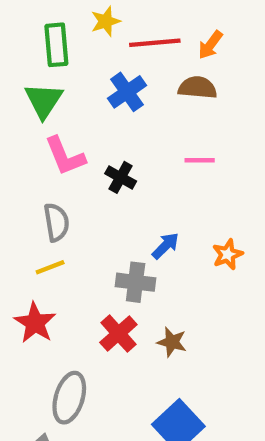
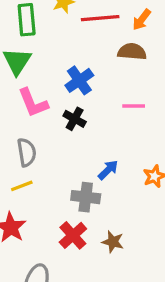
blue cross: (127, 92) -> (79, 80), moved

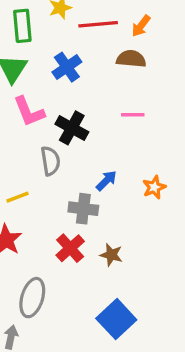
blue cross: (79, 80) -> (67, 67), moved
black cross: (75, 119) -> (72, 128), size x1.4
gray semicircle: (27, 152) -> (50, 161), moved

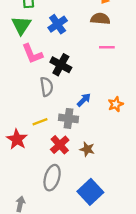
pink line: (133, 115) -> (107, 47), moved
yellow line: (17, 197) -> (40, 122), moved
gray ellipse: (32, 298) -> (52, 178), moved

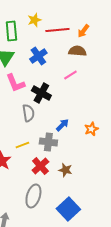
pink line: (107, 47) -> (70, 75), moved, turned -32

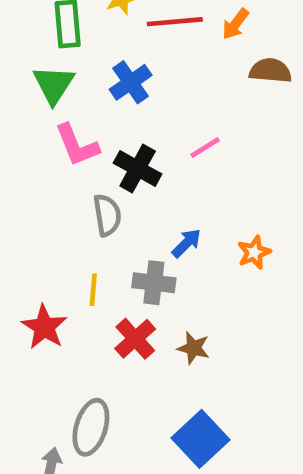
brown semicircle: (77, 51) -> (270, 71), moved
pink line: (70, 75) -> (205, 148), moved
yellow line: (22, 145) -> (93, 290), turned -64
gray ellipse: (33, 196) -> (91, 427), moved

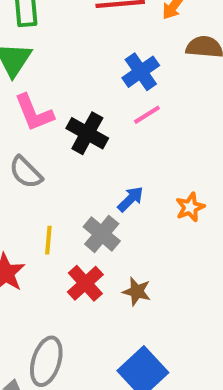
blue cross: (131, 82) -> (141, 72), moved
gray semicircle: (107, 215) -> (26, 172), moved, turned 144
gray cross: (154, 283) -> (102, 234), turned 33

